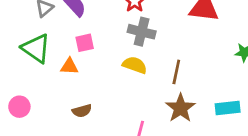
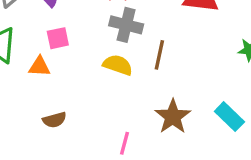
brown line: (176, 72) -> (159, 55), moved
cyan rectangle: (228, 108) -> (229, 117), turned 50

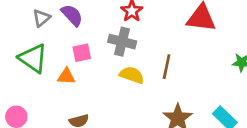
gray cross: (126, 25) -> (122, 42), moved

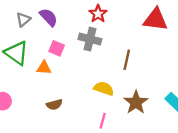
pink square: (82, 53) -> (57, 48), turned 35
yellow semicircle: (132, 75) -> (104, 89), moved

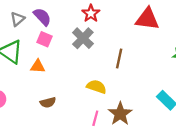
gray cross: (90, 39) -> (83, 38), turned 30
pink square: (57, 48) -> (45, 39), moved
brown star: (136, 102) -> (120, 114), moved

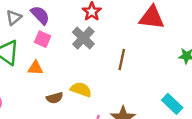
yellow semicircle: (96, 87) -> (81, 89), moved
brown semicircle: (48, 102) -> (55, 98), moved

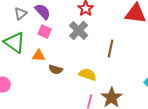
yellow semicircle: (81, 89) -> (88, 74), moved
brown semicircle: (55, 98) -> (56, 70), moved, turned 32

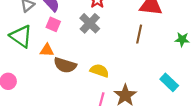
brown line: (111, 48) -> (139, 34), moved
brown semicircle: (56, 70) -> (65, 65), size x1.5

